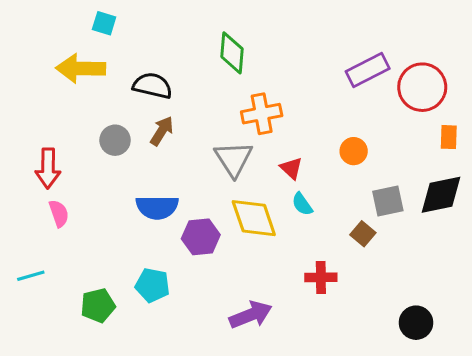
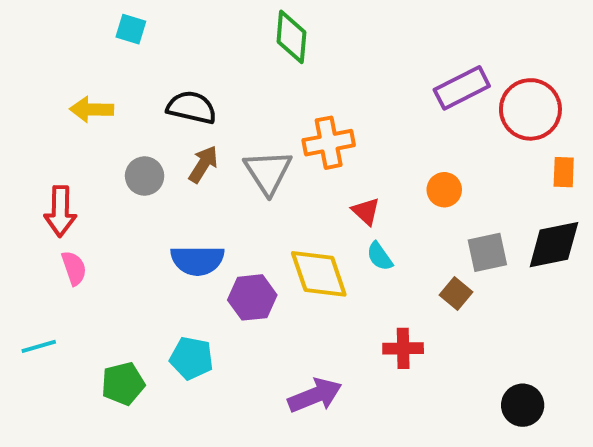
green diamond: (232, 53) -> (291, 37), moved
yellow arrow: (81, 68) -> (92, 109), moved, size x0.7
gray triangle: (234, 159) -> (268, 172), moved

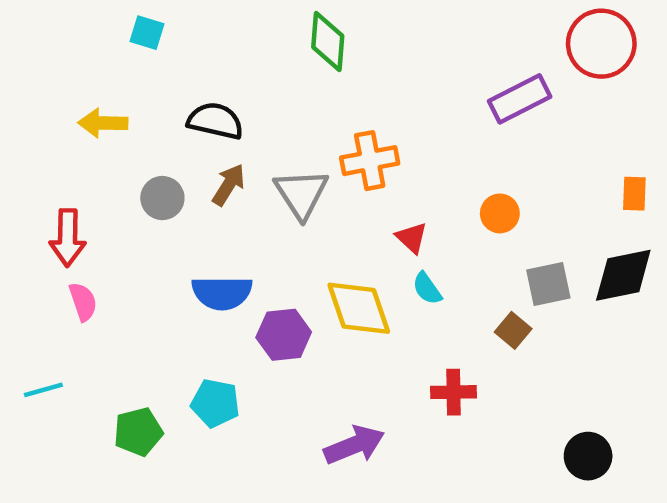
red circle: (530, 109) -> (601, 44), moved

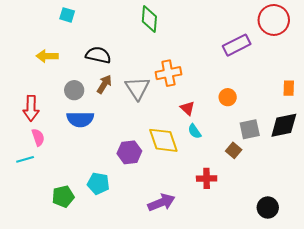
blue semicircle: (222, 293) -> (80, 119), moved
cyan line: (43, 390) -> (25, 159), moved

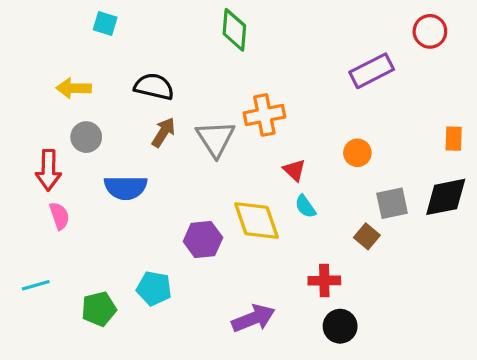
red circle: (274, 20) -> (430, 31), size x0.7
gray circle: (74, 90) -> (86, 137), moved
cyan line: (25, 159) -> (36, 285), moved
black circle: (268, 208) -> (340, 326), moved

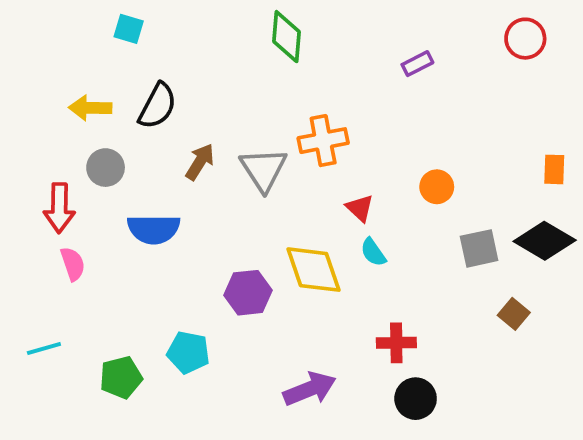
purple rectangle: (372, 71) -> (417, 64), moved, size x0.6
black semicircle: (154, 87) -> (158, 106), moved, turned 105
black diamond: (446, 197) -> (545, 241), turned 42
brown square: (367, 236) -> (514, 314), moved

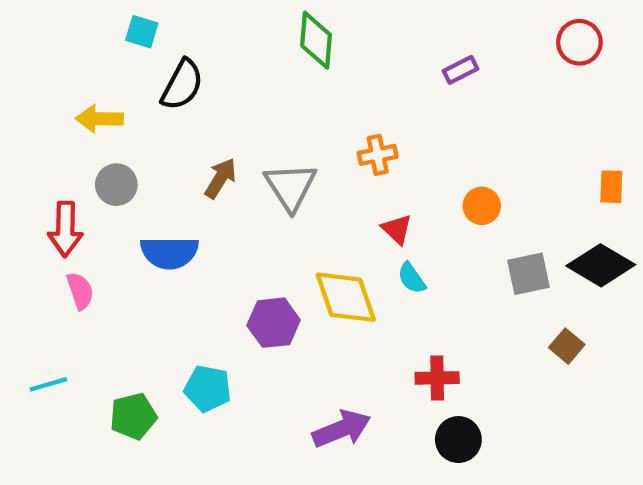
black semicircle: (158, 106) -> (182, 85), moved
orange cross: (323, 141) -> (378, 155), moved, size x0.7

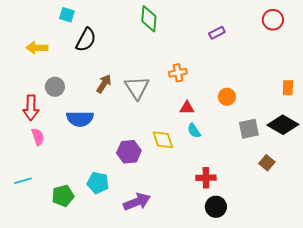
yellow arrow: (99, 119) -> (37, 48), moved
red triangle: (397, 229) -> (187, 108), turned -42
yellow diamond: (346, 297) -> (163, 140), size x0.7
purple arrow: (342, 429) -> (137, 202), moved

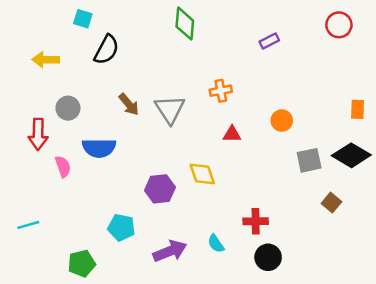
brown arrow: (104, 84) -> (129, 104), turned 108
cyan semicircle: (194, 131) -> (216, 244), moved
pink semicircle: (38, 137) -> (63, 167), moved
green pentagon: (63, 196) -> (82, 264), moved

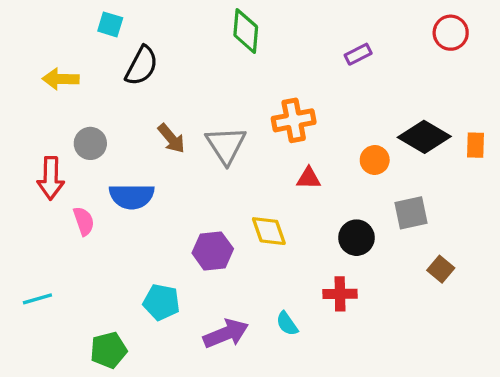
orange cross: (221, 91) -> (294, 120), size x1.4
black diamond: (351, 155) -> (424, 137), moved
black circle: (268, 257) -> (356, 238), moved

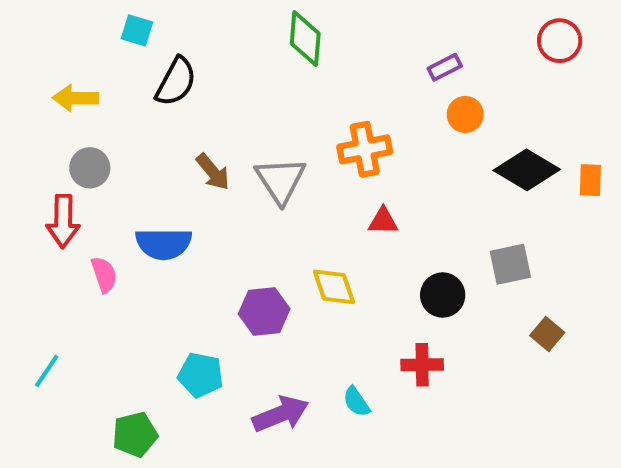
gray circle: (90, 143) -> (90, 168), moved
orange circle: (375, 160) -> (465, 114), moved
cyan line: (37, 299) -> (47, 371), turned -40

